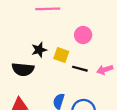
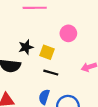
black line: (80, 69) -> (51, 73), moved

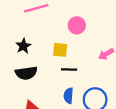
black star: (26, 47) -> (23, 46), moved

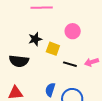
black star: (23, 46) -> (35, 39), moved
black line: (69, 69) -> (70, 64), moved

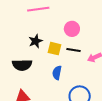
black line: (70, 64) -> (74, 50), moved
blue semicircle: (50, 90) -> (57, 73), moved

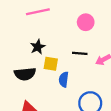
pink circle: (72, 29) -> (86, 22), moved
yellow square: (54, 49) -> (51, 64), moved

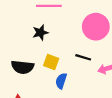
pink circle: (86, 22) -> (96, 27), size x1.5
black star: (38, 47) -> (40, 33), moved

